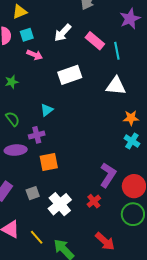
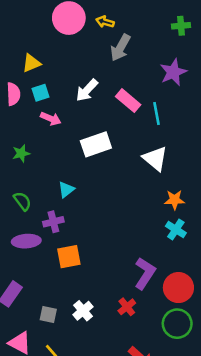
white triangle: (116, 86) -> (155, 159), turned 35
gray square: (33, 193) -> (48, 315), moved, turned 32
white cross: (60, 204) -> (83, 311), size x0.7

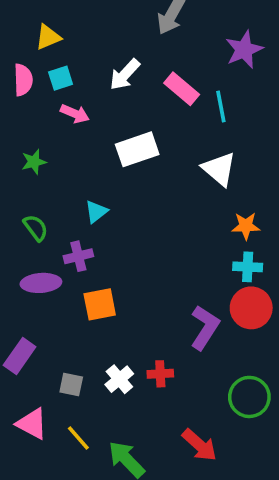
cyan cross: (176, 229) -> (248, 267), turned -30
red circle: (178, 288) -> (251, 308), moved
red cross: (127, 307) -> (160, 374), moved, turned 36

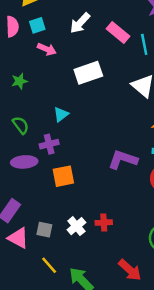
purple L-shape: (205, 327) -> (123, 160), moved, turned -104
pink triangle: (32, 424) -> (18, 238), moved

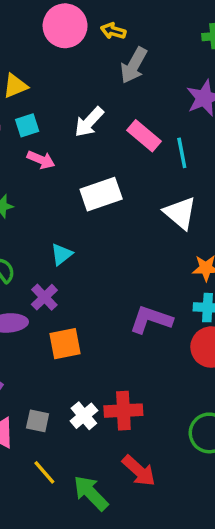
purple cross: (49, 144) -> (44, 297), turned -30
red cross: (104, 223) -> (123, 411), size x1.5
red arrow: (130, 270) -> (139, 471), moved

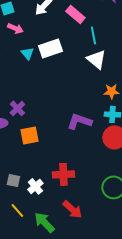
cyan line: (182, 153) -> (93, 35), moved
cyan triangle: (62, 254) -> (27, 53), moved, turned -32
white cross: (84, 416) -> (35, 186), moved

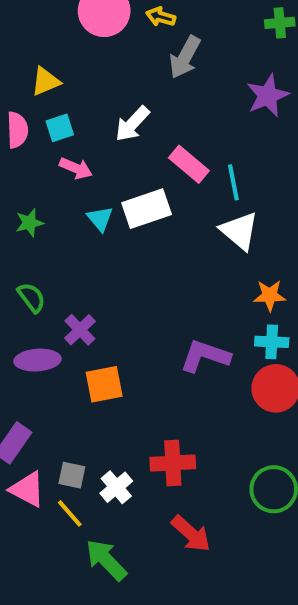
pink rectangle: (75, 14) -> (189, 164), moved
yellow line: (17, 210) -> (70, 513), moved
green arrow: (44, 222) -> (106, 560), moved

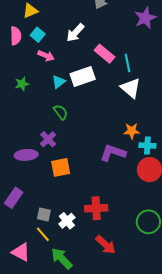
cyan square: (60, 128) -> (38, 35), turned -32
cyan triangle: (100, 219) -> (59, 82), turned 32
orange star: (270, 295) -> (132, 131), moved
green semicircle: (31, 297) -> (61, 112), moved
pink triangle: (27, 489) -> (21, 252), moved

